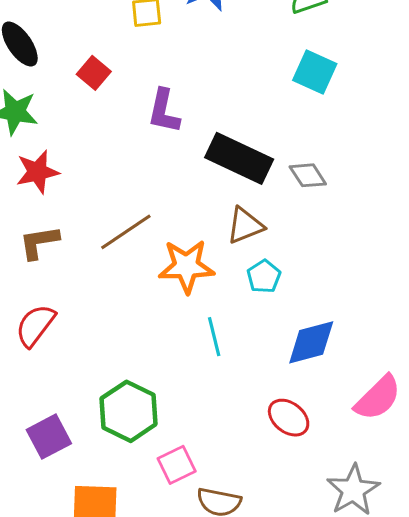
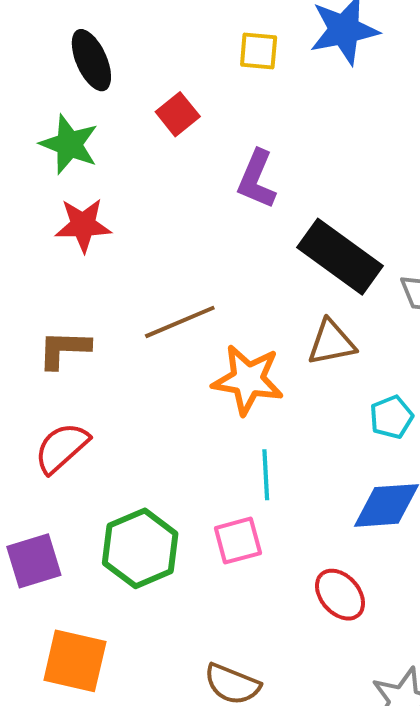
brown L-shape: (39, 242) -> (64, 349), moved
cyan pentagon: (264, 276) -> (391, 417), moved
red semicircle: (35, 325) -> (62, 448), moved
pink square: (177, 465) -> (238, 541), moved

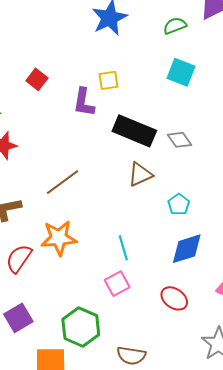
yellow square: (259, 51) -> (108, 80), moved
orange star: (248, 380) -> (59, 238), moved
green hexagon: (140, 548) -> (81, 327), moved

